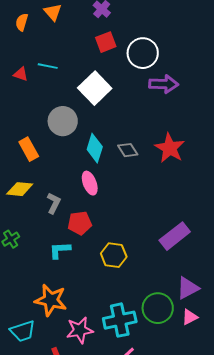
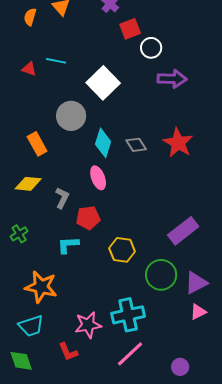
red square: (106, 42) -> (130, 29), moved
white circle: (143, 53) -> (151, 48), size x0.7
orange star: (51, 300) -> (41, 287), moved
green circle: (158, 308) -> (161, 275), moved

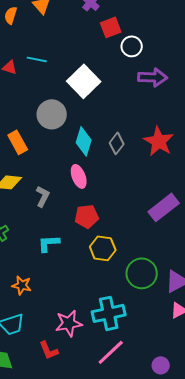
gray diamond: (136, 145) -> (117, 143), turned 70
red pentagon: (88, 218) -> (87, 216), moved
purple rectangle: (183, 231) -> (164, 207), moved
orange star: (41, 287) -> (22, 285), size x0.6

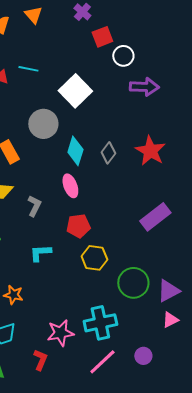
red L-shape: (49, 350) -> (40, 360), turned -135
purple circle: (161, 365) -> (143, 356), moved

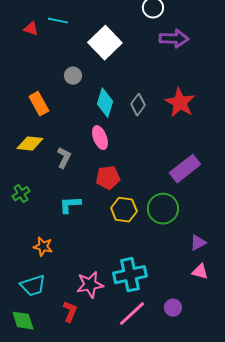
gray circle: (43, 124) -> (73, 76), size x0.6
green circle: (133, 283) -> (163, 209), moved
purple triangle: (168, 291) -> (198, 243), size x0.7
pink triangle: (170, 320) -> (200, 272), turned 42

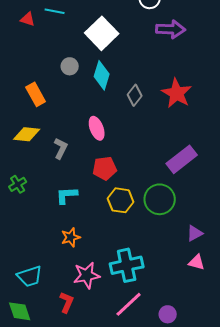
cyan diamond: (105, 103) -> (102, 75), moved
orange star: (43, 247) -> (71, 237), moved, turned -30
purple circle: (173, 308) -> (168, 314), moved

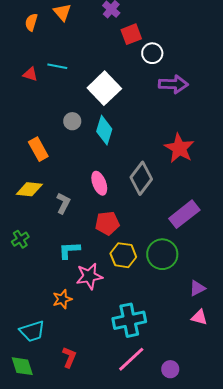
gray diamond: (135, 95) -> (141, 178), moved, size x1.5
orange star: (71, 237) -> (62, 299), moved
pink star: (87, 275) -> (89, 276), moved

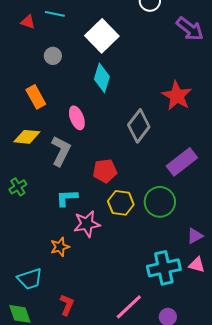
purple arrow: (173, 84) -> (190, 29), moved, turned 36
gray circle: (72, 121) -> (53, 56), moved
pink ellipse: (99, 183) -> (77, 118), moved
gray L-shape: (63, 203) -> (61, 151), size x1.4
cyan cross: (129, 320) -> (164, 268), moved

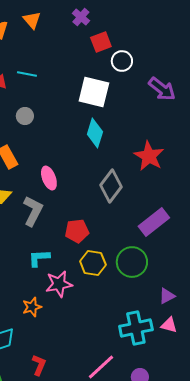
white square: (102, 36) -> (94, 92), moved, turned -32
cyan diamond: (102, 78) -> (95, 133), moved

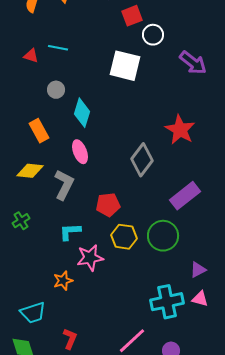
cyan diamond: (95, 133) -> (82, 113), moved

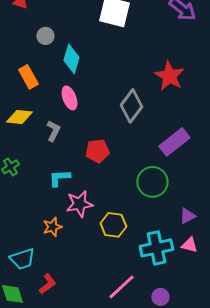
gray L-shape: (64, 185) -> (53, 131), size x0.7
yellow hexagon: (124, 237) -> (113, 225), moved
red L-shape: (70, 339) -> (47, 284), moved, turned 30

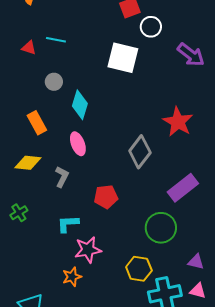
purple triangle: (187, 216) -> (196, 262), turned 42
yellow hexagon: (113, 225) -> (139, 269), moved
orange star: (52, 227) -> (72, 277), moved

